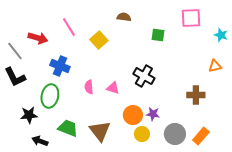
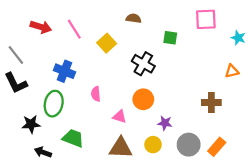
red arrow: (38, 38) -> (41, 27), moved
black cross: (144, 76) -> (143, 64), moved
pink triangle: (113, 88) -> (120, 117), moved
orange circle: (133, 115) -> (143, 99), moved
brown triangle: (100, 131) -> (121, 148), moved, turned -50

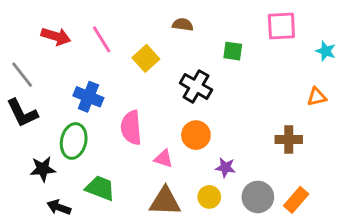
pink semicircle: (96, 94) -> (131, 128), size x1.6

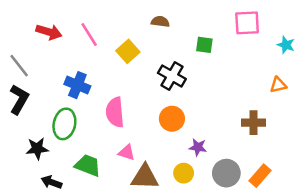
black L-shape: (22, 113) -> (19, 99), turned -124
pink triangle: (164, 159) -> (127, 152), moved

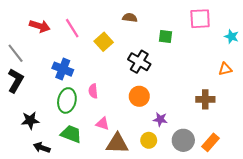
pink semicircle: (115, 112) -> (93, 91), size x0.6
green ellipse: (64, 124) -> (67, 100), moved

